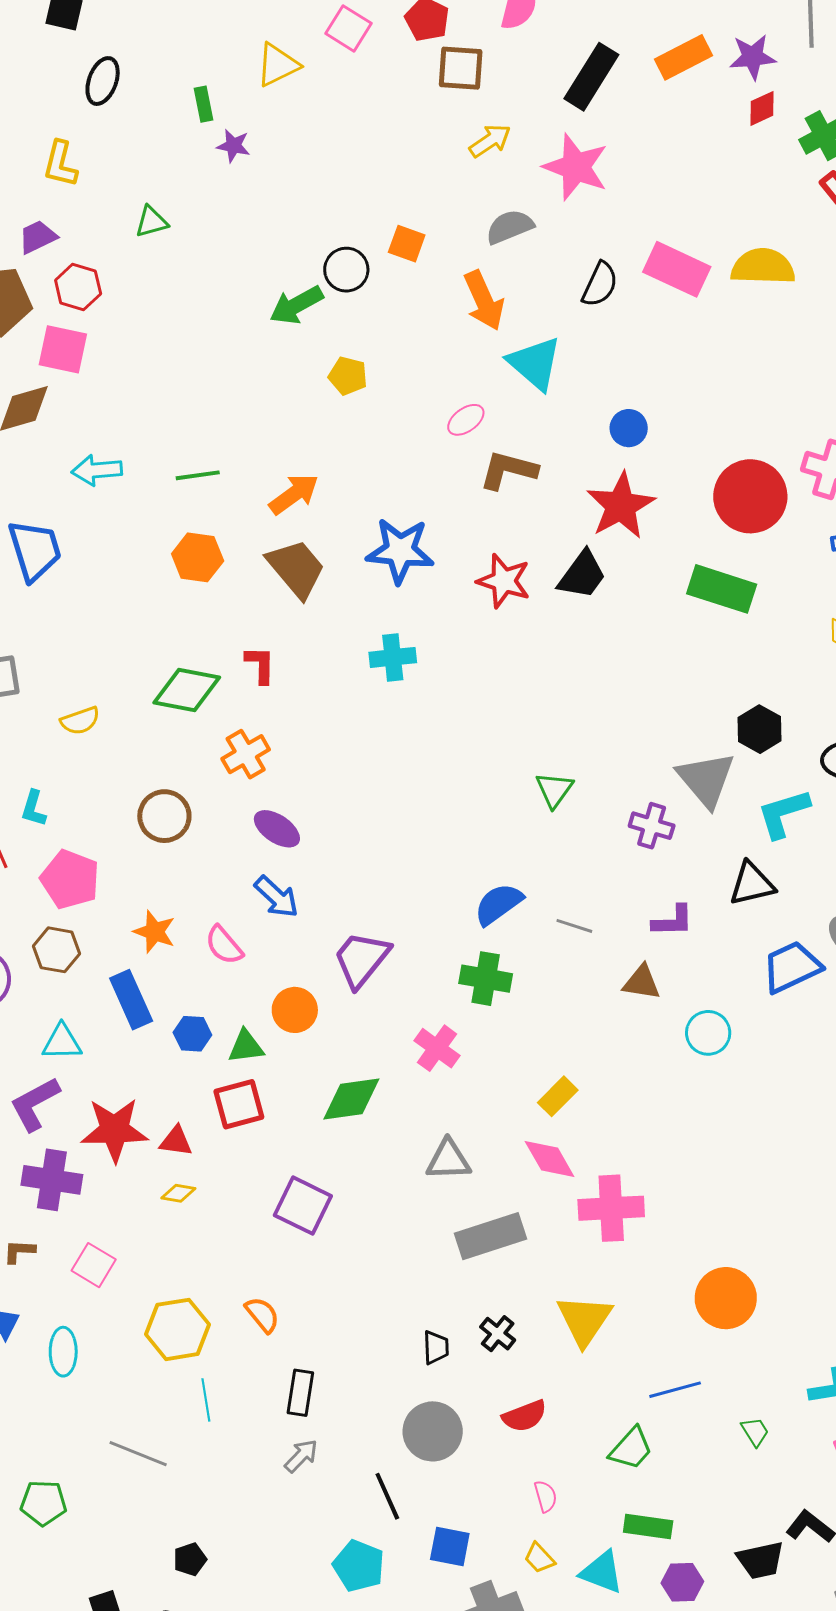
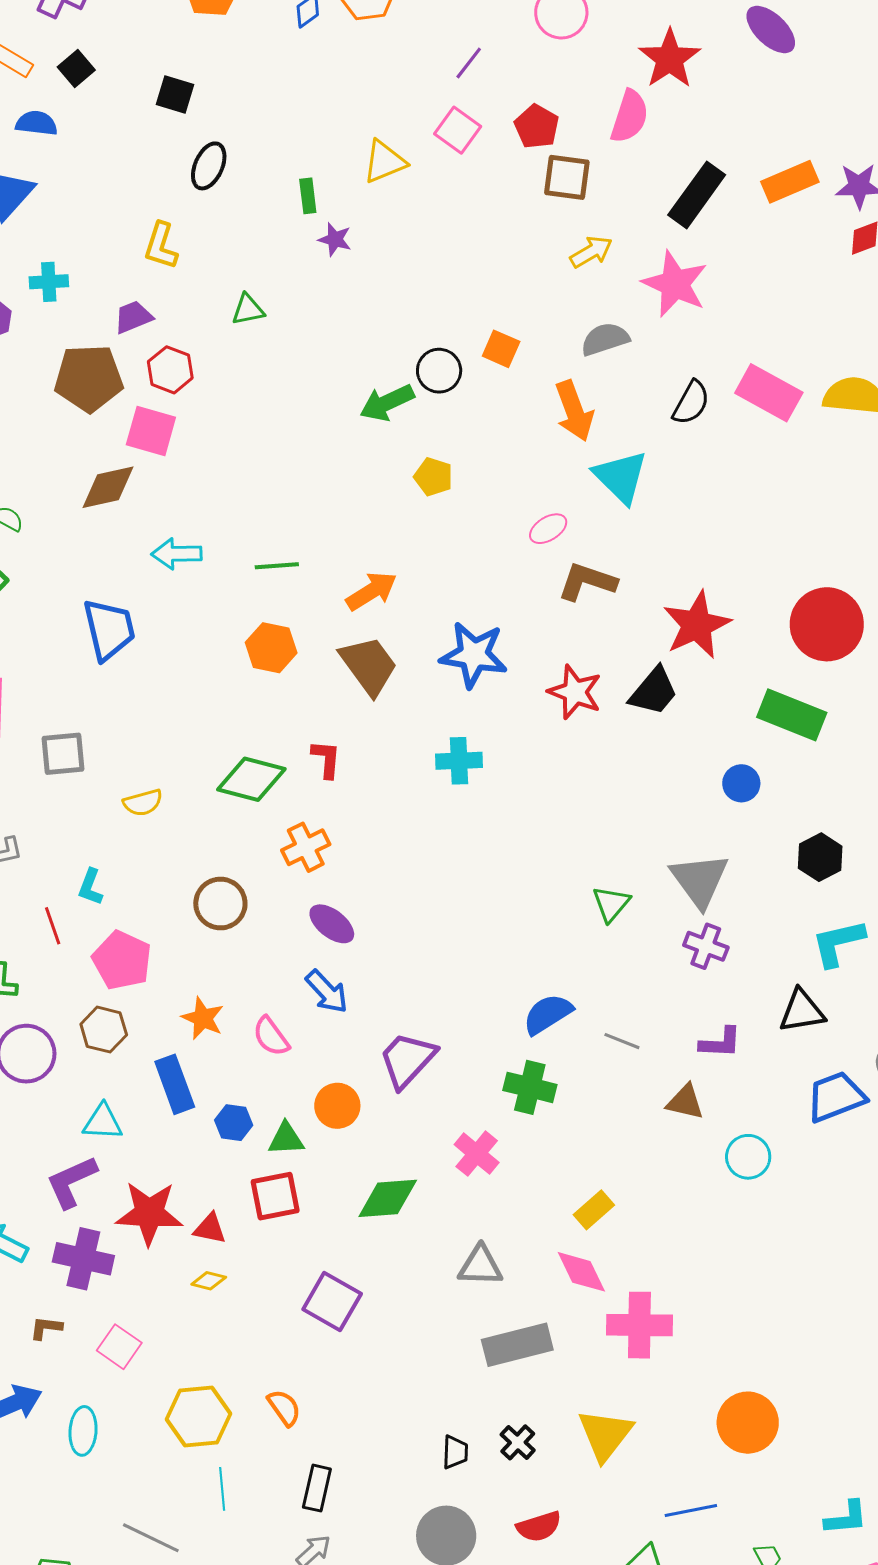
blue circle: (629, 428) -> (741, 783), moved
gray triangle: (706, 779) -> (700, 880), moved

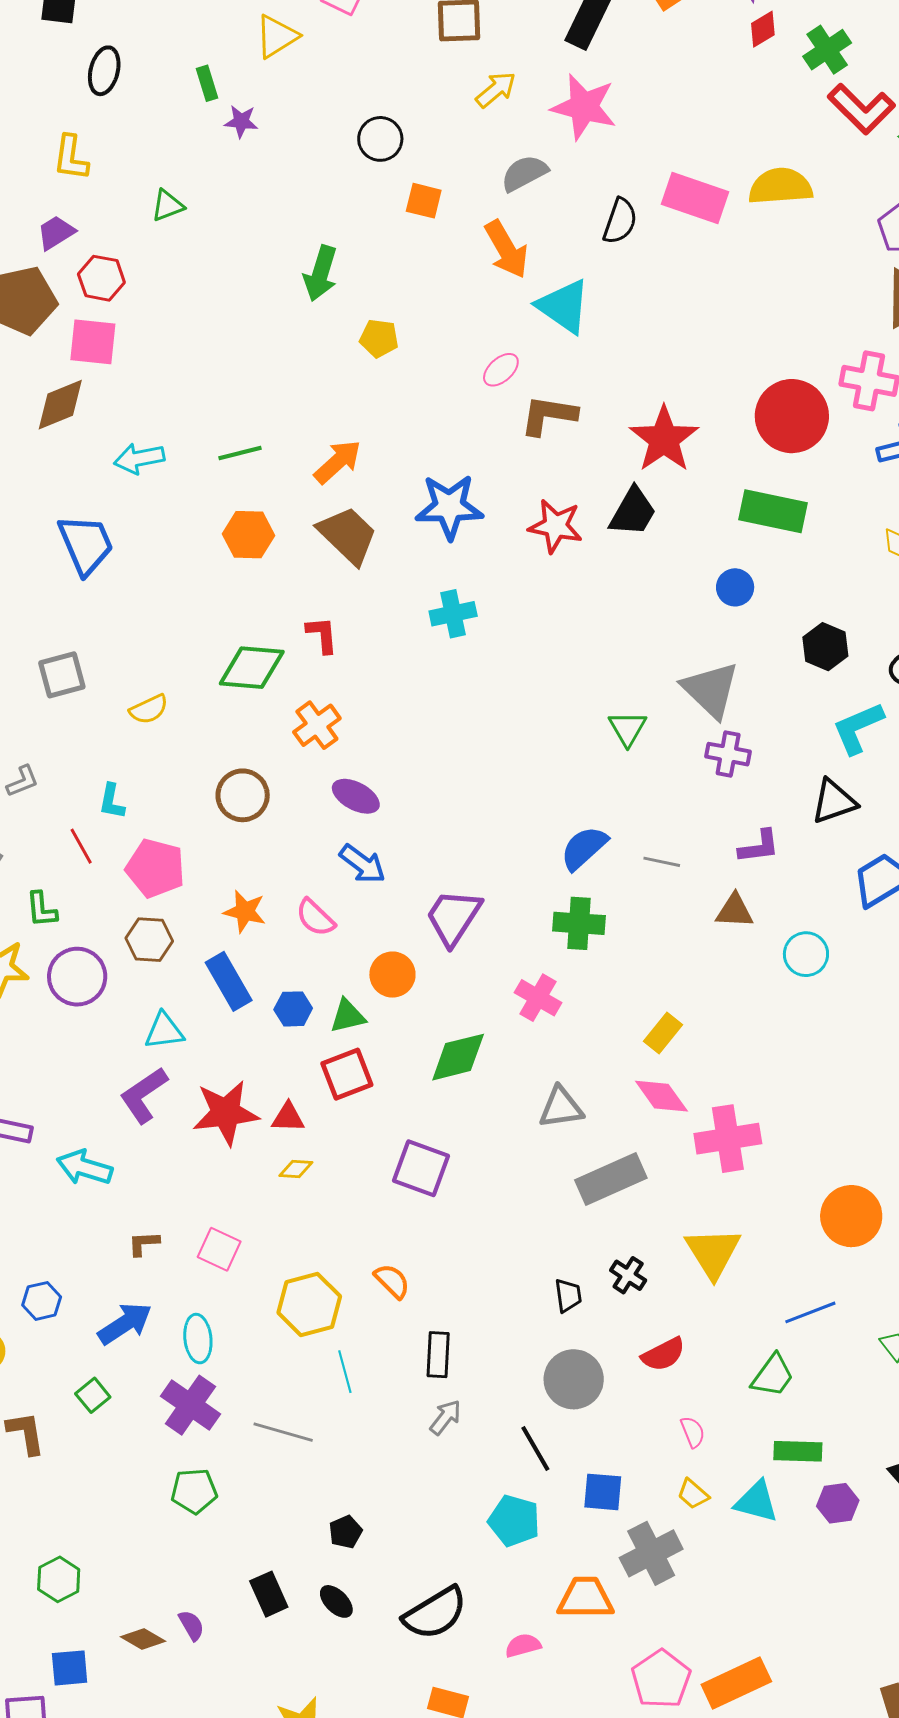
black circle: (439, 371) -> (380, 139), moved
green arrow: (387, 403) -> (320, 273), turned -38
purple cross: (83, 1259) -> (190, 1405), moved, turned 32

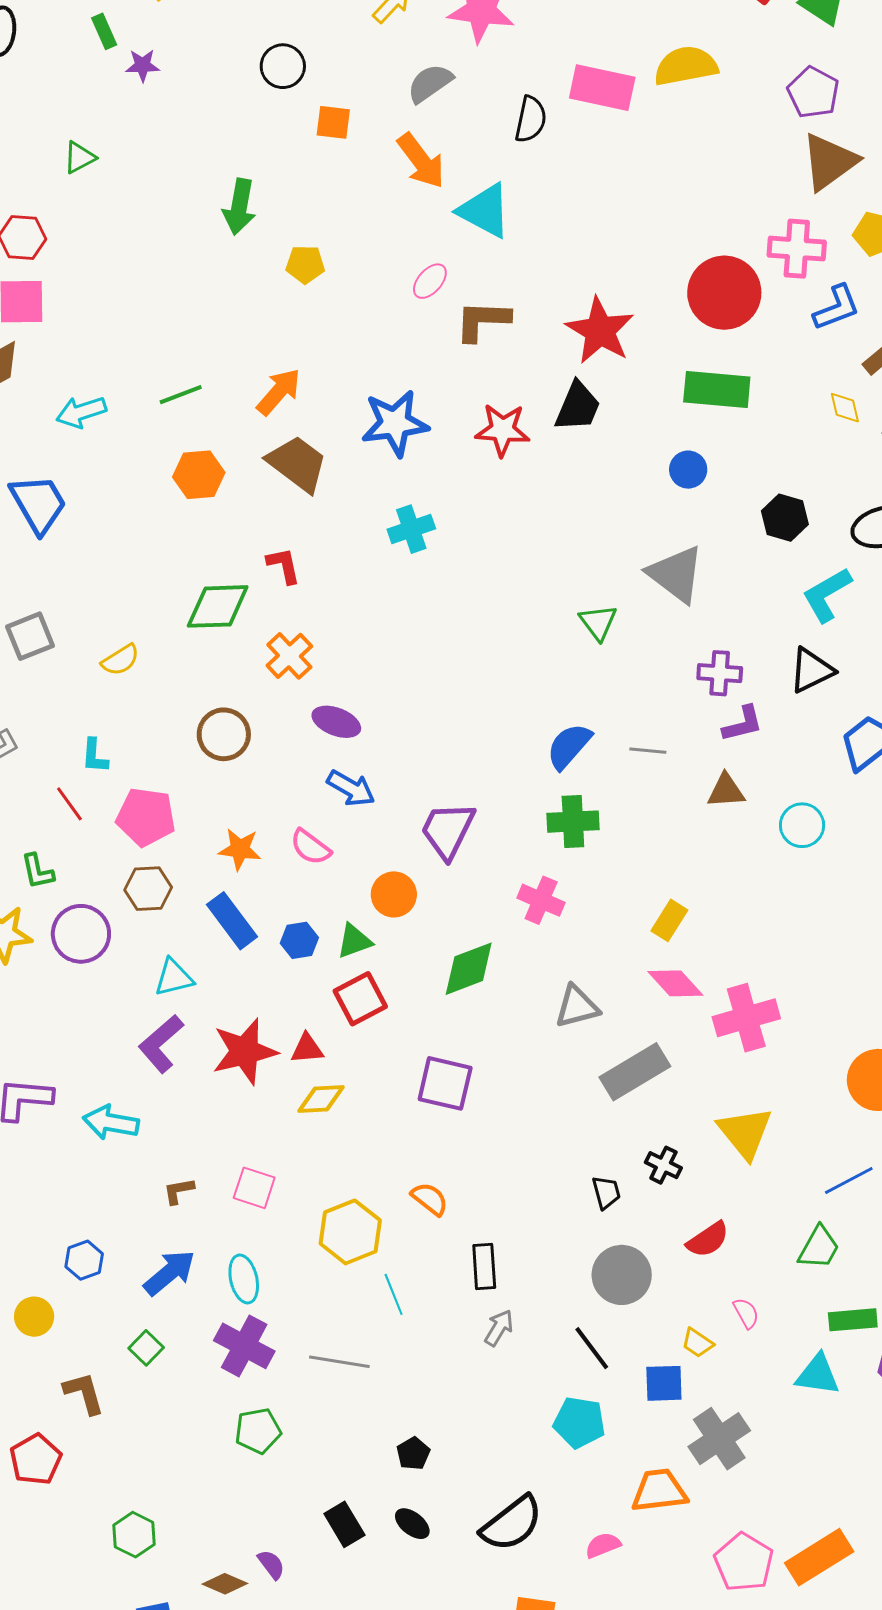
purple cross: (728, 754) -> (720, 673), moved
yellow diamond: (296, 1169) -> (321, 1099), size x1.4
yellow trapezoid: (693, 1494) -> (697, 1343), moved

